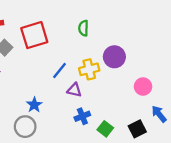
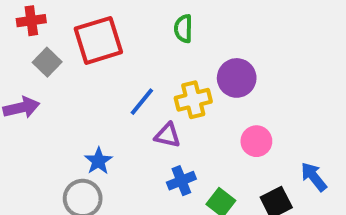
pink circle: (143, 87) -> (256, 141), moved

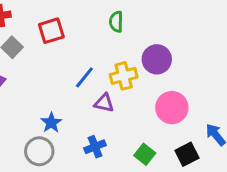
red square: (98, 40) -> (51, 31), size x0.7
pink circle: (256, 141) -> (172, 108), size x1.4
blue cross: (181, 181) -> (95, 147), moved

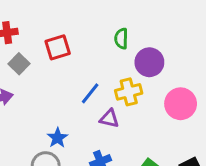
purple circle: (157, 59) -> (149, 62), moved
pink circle: (172, 108) -> (181, 104), moved

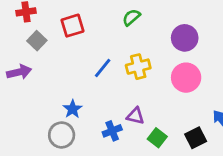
green semicircle: (121, 39) -> (131, 17), turned 48
purple circle: (149, 62) -> (185, 38), moved
purple triangle: (109, 119) -> (135, 116), moved

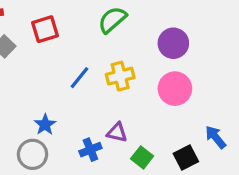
green semicircle: (131, 17) -> (112, 20), size x1.4

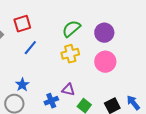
green semicircle: (112, 20) -> (71, 29), moved
blue line: (79, 78) -> (30, 48), moved
blue arrow: (216, 137) -> (133, 103), moved

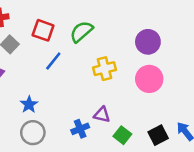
red square: (22, 24) -> (43, 30), turned 36
green semicircle: (71, 29) -> (81, 32), moved
blue star: (22, 85) -> (29, 104), moved

